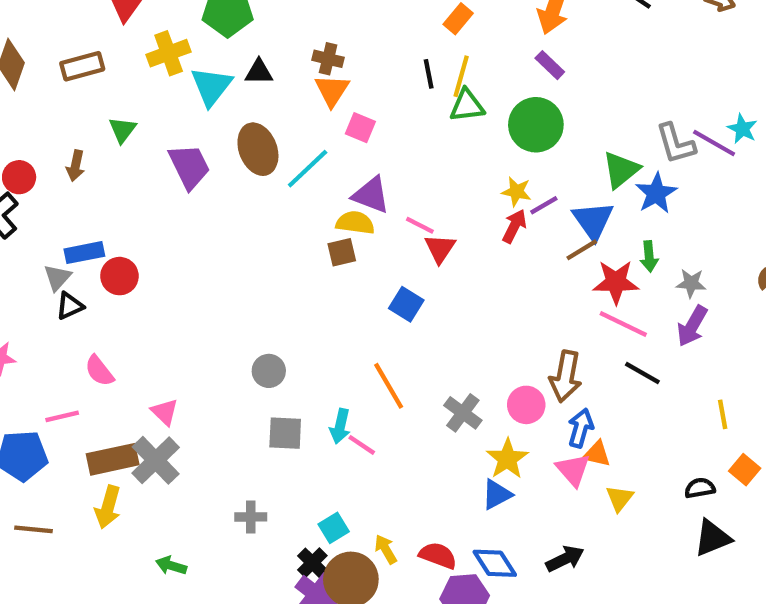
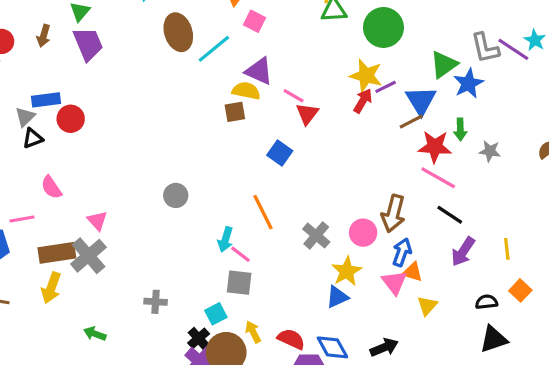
purple trapezoid: (189, 166) -> (88, 44), moved
yellow star: (516, 192) -> (366, 76), size x1.5
purple arrow: (692, 326) -> (463, 252), moved
gray square: (285, 433) -> (239, 283), moved

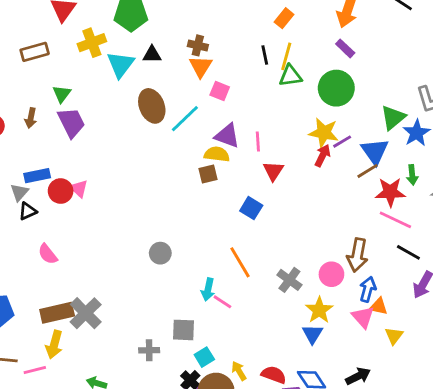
pink line: (294, 96) -> (258, 142), moved, turned 60
pink line: (22, 219) -> (35, 370), moved
pink triangle: (97, 221) -> (79, 189), moved
gray square: (239, 283) -> (183, 330), moved
blue triangle: (337, 297) -> (312, 334), turned -30

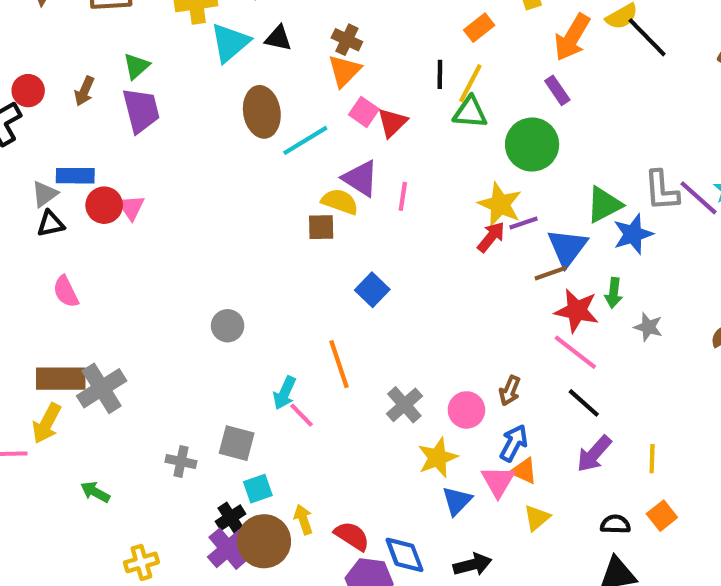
red triangle: (273, 171) -> (392, 123), moved
brown arrow: (357, 255) -> (510, 391), size x0.6
blue triangle: (312, 334) -> (457, 501), moved

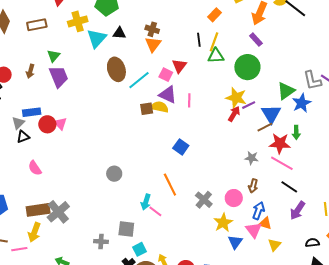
pink square: (364, 112) -> (166, 75), moved
brown square: (321, 227) -> (147, 109), moved
gray star: (648, 327) -> (252, 158), moved

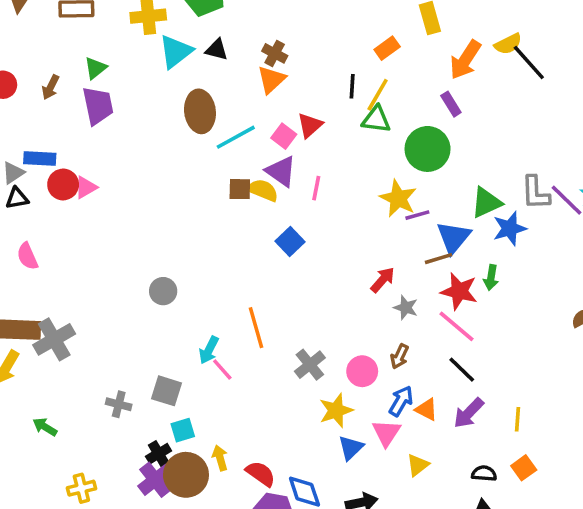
red arrow: (234, 114) -> (383, 280), moved
pink triangle: (60, 124) -> (86, 187), turned 32
blue square: (181, 147) -> (290, 242), moved
orange triangle: (265, 223) -> (427, 409), moved

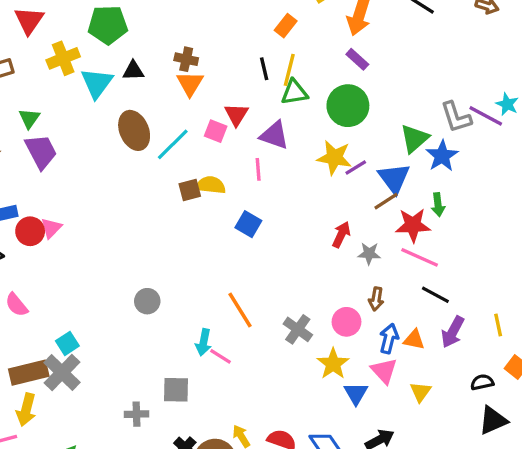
purple triangle: (281, 171) -> (274, 135), moved
cyan square: (183, 430) -> (67, 343), moved

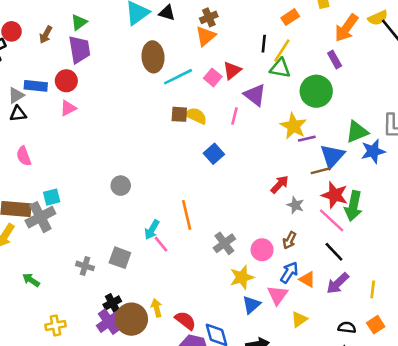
brown cross: (186, 59) -> (209, 17), turned 36
green arrow: (438, 205) -> (353, 206), moved, size x1.6
red circle: (30, 231) -> (66, 81), moved

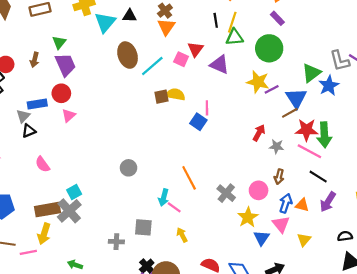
pink line: (235, 116) -> (207, 108), moved
yellow arrow: (157, 308) -> (182, 235), moved

